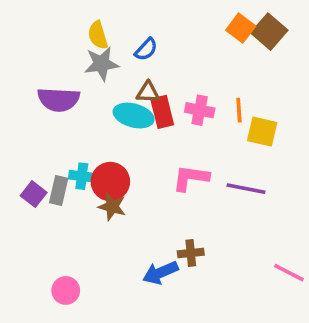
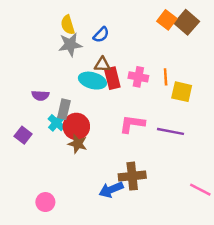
purple semicircle: (59, 99) -> (40, 95), moved, size x0.6
cyan cross: (82, 176) -> (57, 123), turned 35
gray rectangle: (59, 190) -> (64, 109), moved
brown cross: (191, 253) -> (132, 176), size x1.5

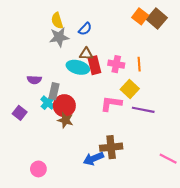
yellow square: (182, 92) -> (130, 89), moved, turned 30

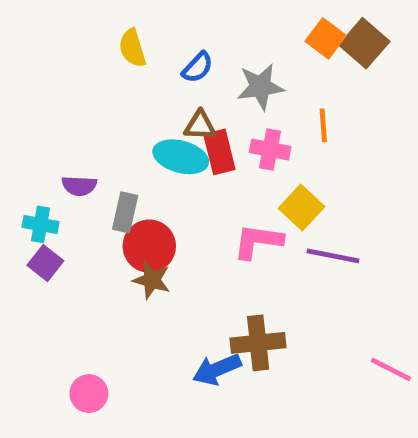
gray star: (59, 37) -> (260, 87), moved
orange line: (139, 64) -> (323, 125), moved
cyan cross: (48, 103) -> (41, 224), moved, turned -32

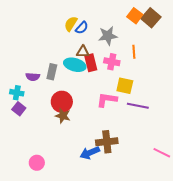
yellow semicircle: (132, 48) -> (71, 24), moved, turned 49
yellow square: (301, 207) -> (125, 86), turned -30
gray rectangle: (125, 212) -> (52, 72), moved

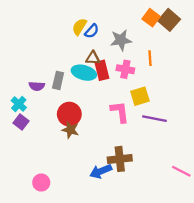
yellow square: (125, 86) -> (140, 96), turned -30
cyan cross: (17, 93) -> (19, 104), turned 32
pink L-shape: (107, 100) -> (120, 112), turned 75

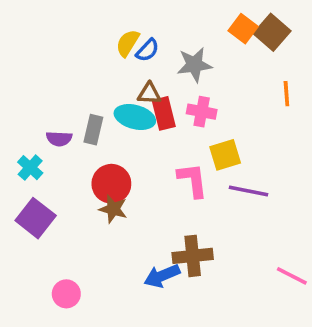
orange line: (150, 58) -> (286, 94), moved
purple square: (21, 122) -> (36, 218), moved, size x1.5

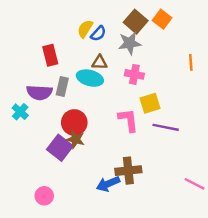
brown square: (272, 32) -> (136, 22), moved
red rectangle: (164, 113) -> (50, 55), moved
purple semicircle: (59, 139) -> (39, 92), size x1.5
purple square: (36, 218) -> (60, 148), moved

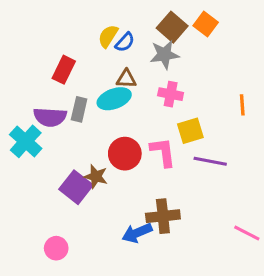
red rectangle: (50, 55) -> (64, 70), turned 40
orange line: (191, 62) -> (242, 105), moved
cyan ellipse: (90, 78) -> (114, 99), turned -35
cyan cross: (20, 112) -> (26, 141), size x1.5
red circle: (74, 123) -> (125, 154), moved

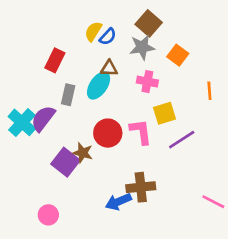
orange square: (206, 24) -> (178, 55), moved
cyan ellipse: (114, 99) -> (99, 85), turned -36
purple semicircle: (50, 117) -> (43, 118), moved, turned 124
purple line: (210, 161) -> (182, 140), turned -44

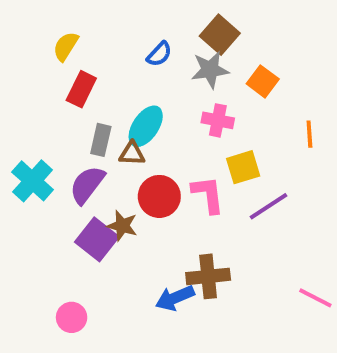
yellow semicircle: (93, 31) -> (66, 46), moved
brown triangle: (109, 68) -> (132, 154), moved
purple semicircle: (43, 118) -> (87, 185), moved

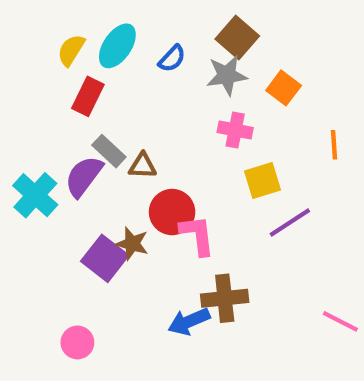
cyan ellipse: (146, 126) -> (117, 46), moved
gray rectangle: (101, 140) -> (109, 151), turned -60
purple semicircle: (87, 185) -> (84, 176), moved
pink L-shape: (208, 195) -> (197, 235), moved

